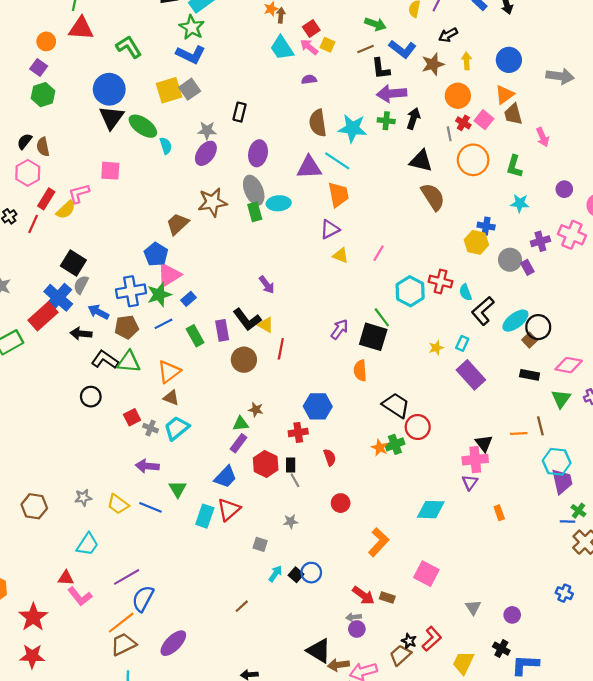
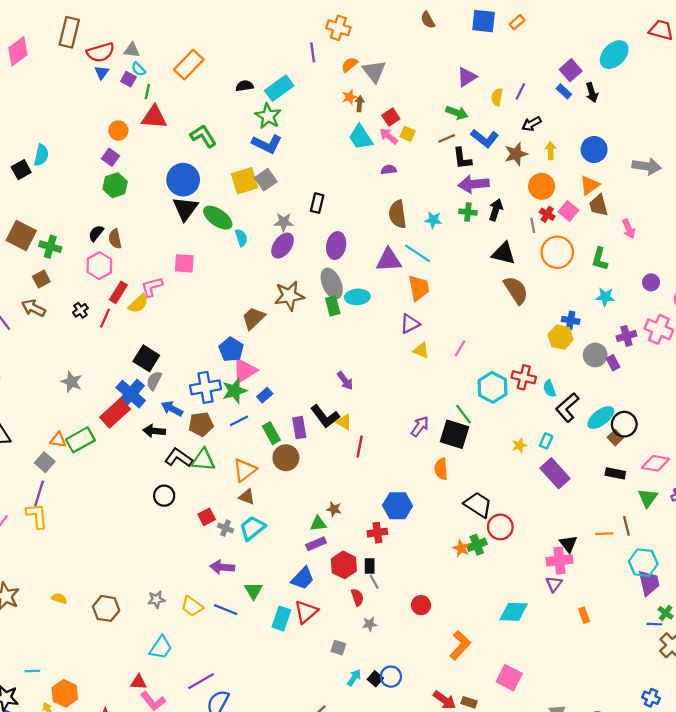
cyan star: (353, 128) -> (433, 220), size x0.6
brown circle: (244, 360) -> (286, 458), moved
purple rectangle: (238, 443) -> (316, 544), turned 30
red semicircle: (330, 457) -> (357, 597), moved

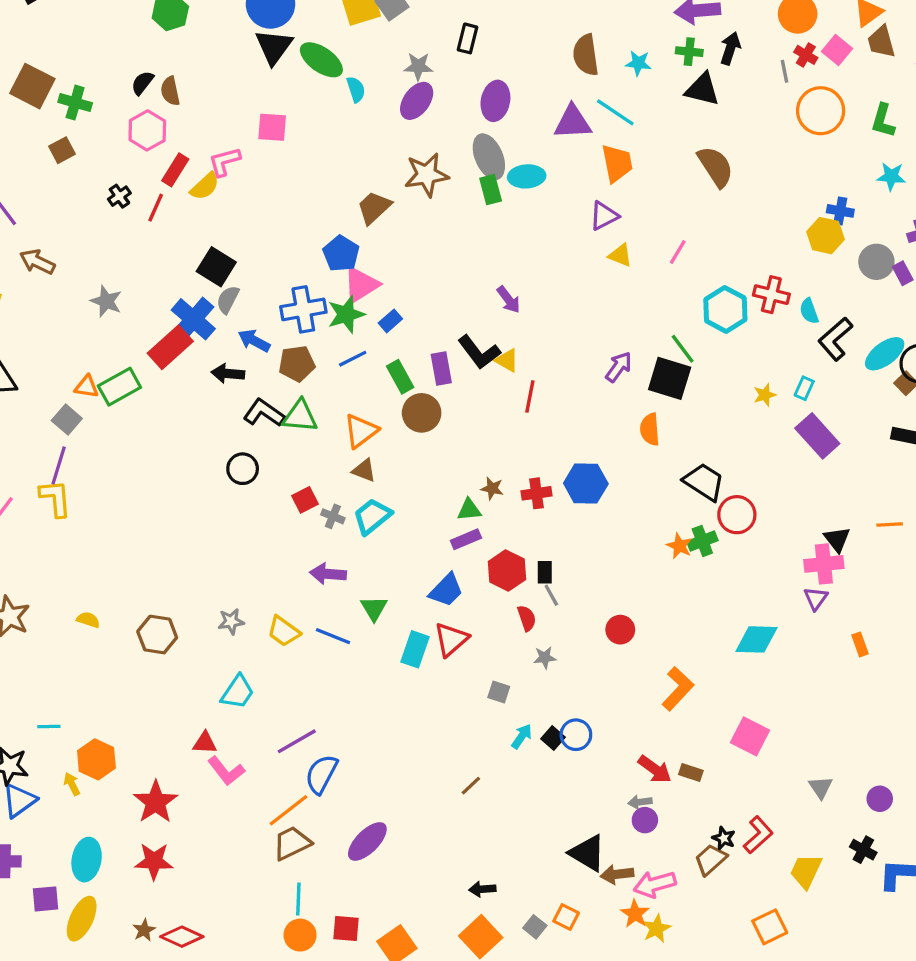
black triangle: (504, 253) -> (702, 89), moved
brown semicircle: (516, 290) -> (715, 167), moved
brown arrow: (34, 308) -> (37, 262), moved
red cross: (377, 533) -> (537, 493), moved

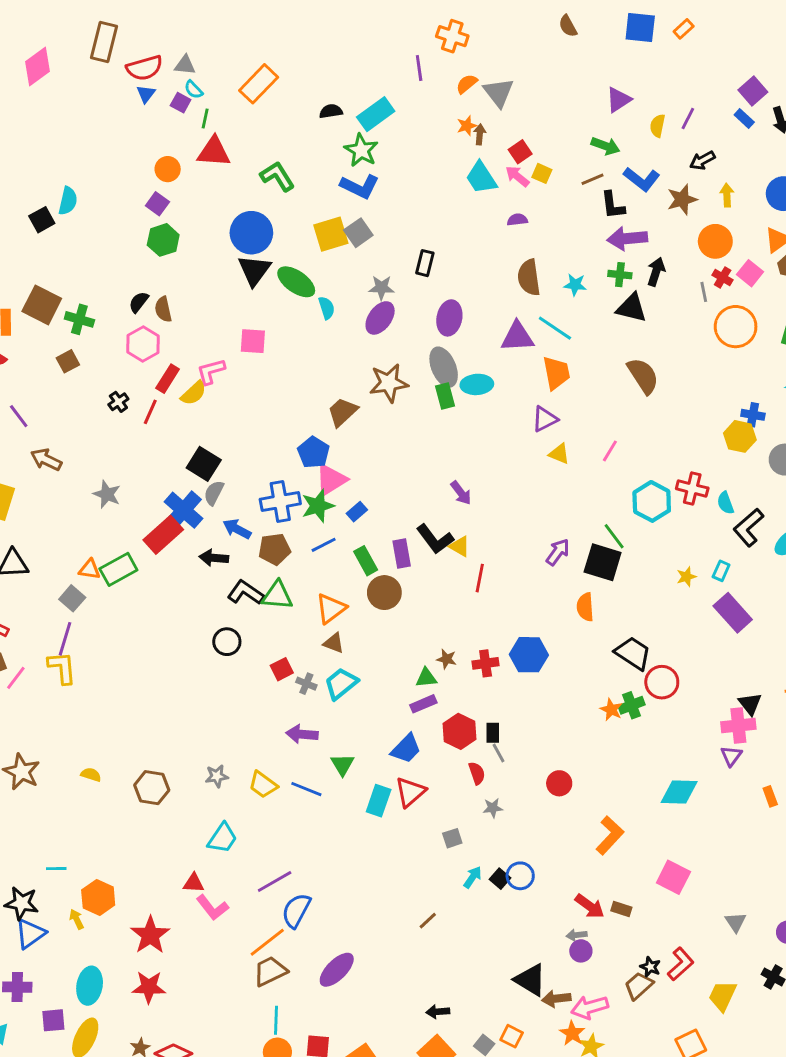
gray square: (499, 692) -> (452, 838), turned -36

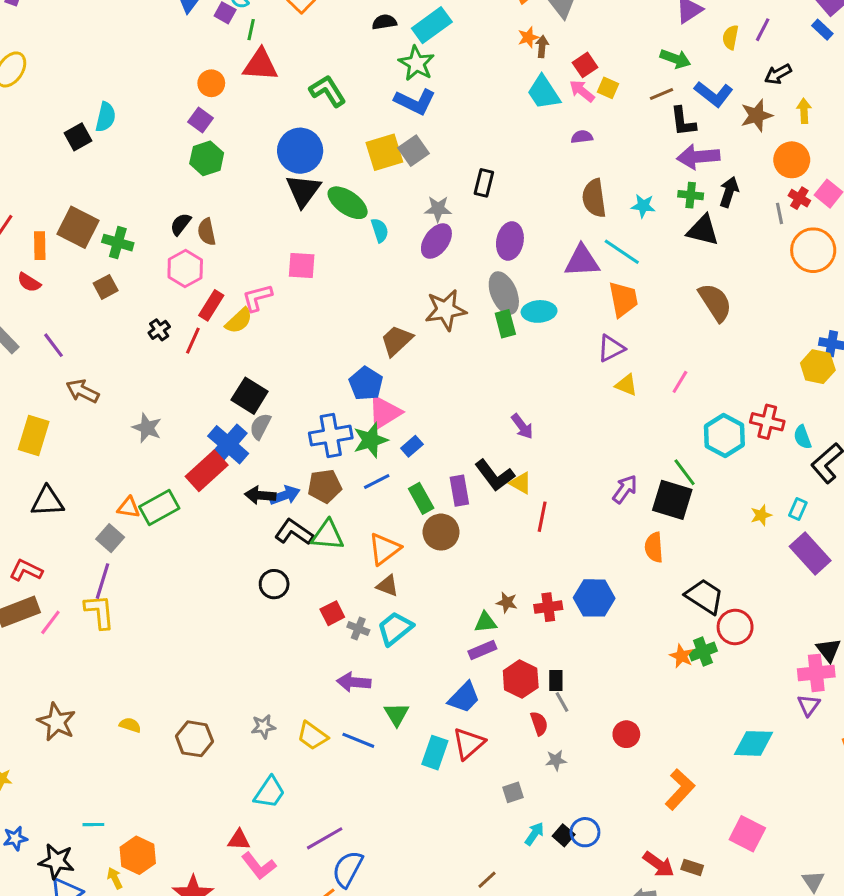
blue arrow: (237, 529) -> (285, 495), moved, turned 132

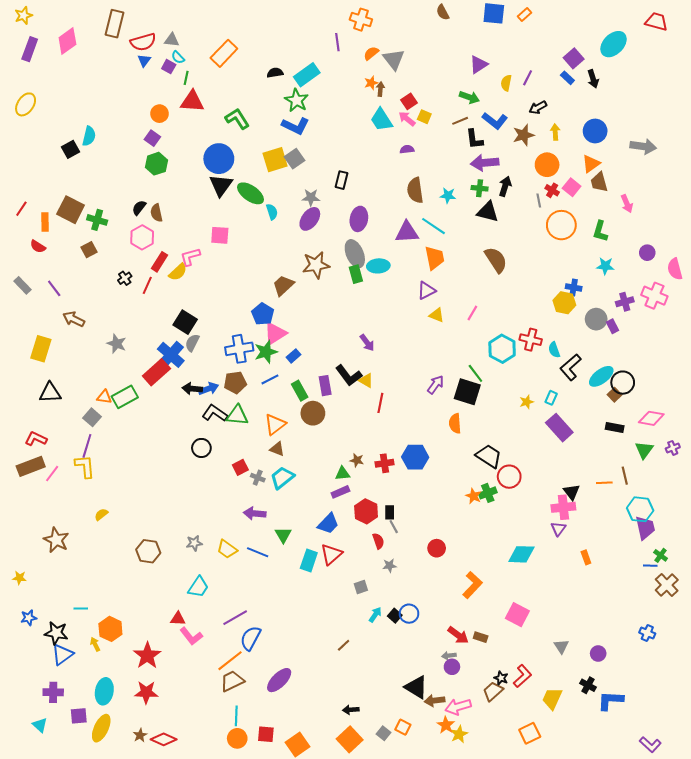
yellow semicircle: (130, 725) -> (101, 514), moved, turned -56

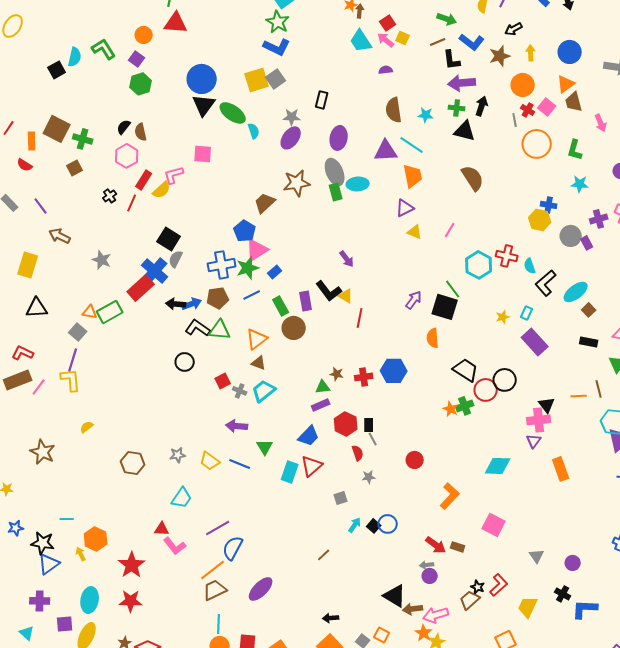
green L-shape: (237, 119) -> (104, 49), moved
black circle: (623, 383) -> (505, 380), moved
orange rectangle: (586, 557) -> (561, 469), size x1.6

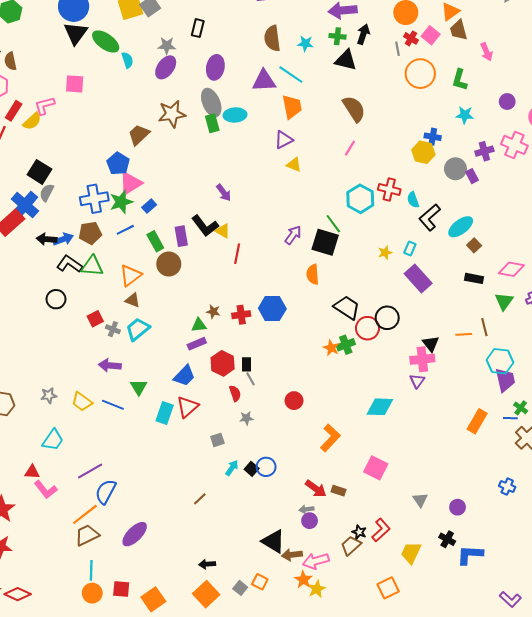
pink line: (450, 230) -> (350, 148), moved
orange rectangle: (561, 469) -> (477, 421), moved, turned 50

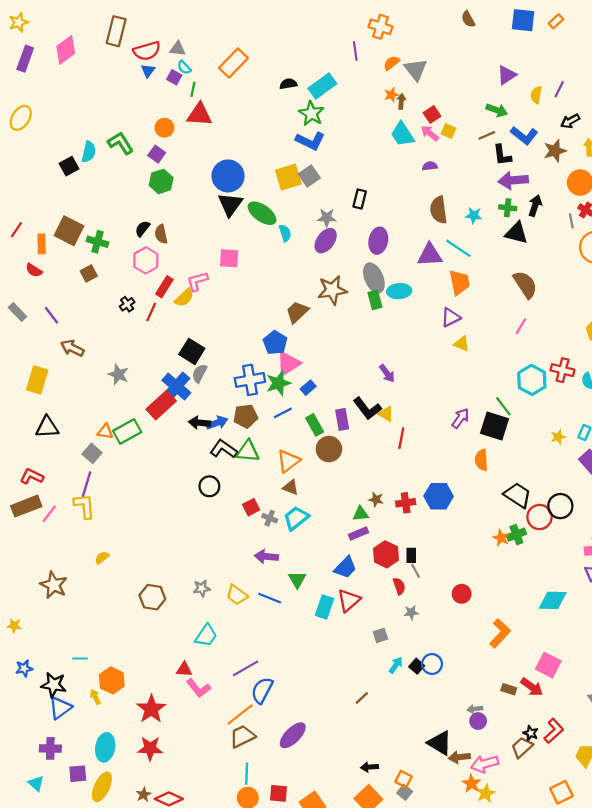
red arrow: (316, 489) -> (532, 687), moved
orange square: (260, 582) -> (403, 779), moved

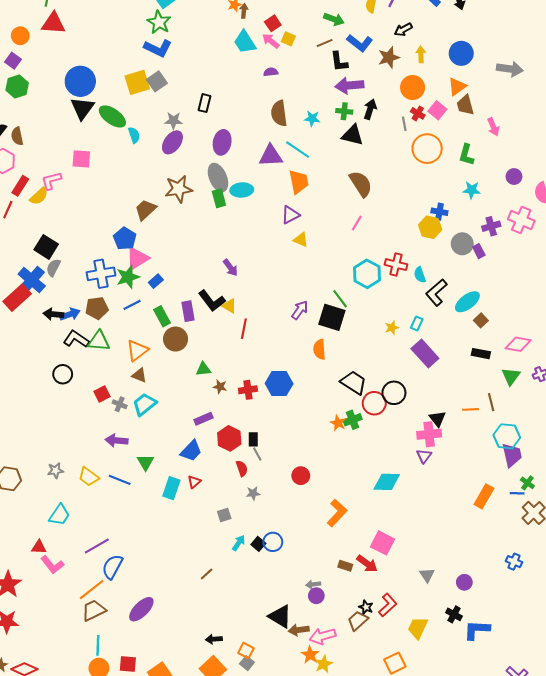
green triangle: (361, 514) -> (203, 369), moved
red triangle: (349, 600) -> (194, 482), size x0.6

